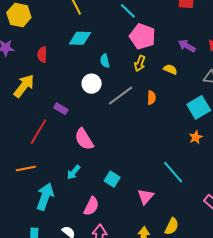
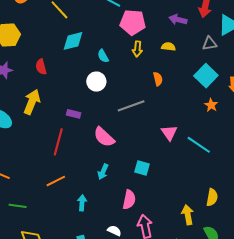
gray line: (120, 96) -> (131, 106), moved, turned 32
cyan arrow: (45, 197) -> (82, 203), size x0.6
pink triangle: (146, 197) -> (169, 133), moved

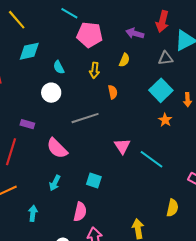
yellow semicircle: (168, 47) -> (124, 60), turned 104
yellow arrow: (137, 49) -> (95, 70), moved
yellow semicircle: (212, 197) -> (172, 208), moved

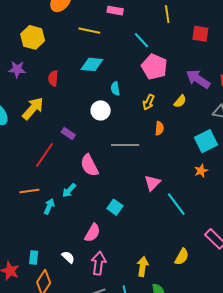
yellow line: (17, 20) -> (89, 31), turned -55
purple arrow: (135, 33) -> (198, 79), size x1.4
cyan arrow: (55, 183) -> (69, 190), moved
cyan arrow: (33, 213) -> (49, 206), moved

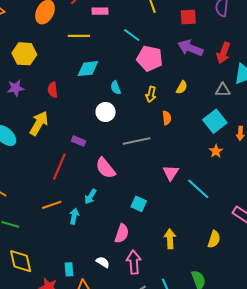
purple arrow: (198, 79) -> (190, 48), moved
yellow arrow: (143, 266) -> (170, 239), moved

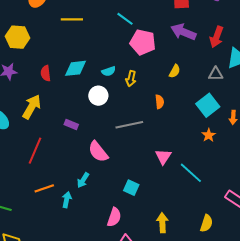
cyan diamond: (88, 69) -> (75, 68), moved
cyan semicircle: (116, 88) -> (109, 71), turned -88
yellow arrow: (151, 94) -> (131, 79), moved
red line: (59, 167) -> (35, 151), moved

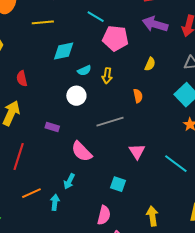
cyan diamond: (75, 68) -> (64, 51), moved
pink triangle: (163, 157) -> (137, 151), moved

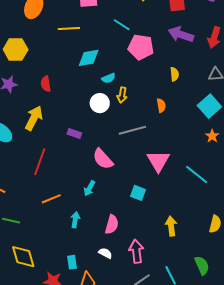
yellow semicircle: (150, 64) -> (174, 74), turned -32
yellow arrow: (107, 76) -> (122, 95), moved
pink triangle: (137, 151) -> (158, 161), size x1.4
cyan arrow: (55, 202) -> (75, 220), moved
pink semicircle: (104, 215) -> (112, 224), moved

